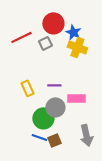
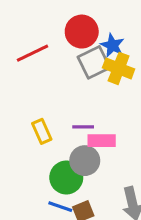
gray square: (45, 43) -> (94, 62), moved, size x1.5
pink rectangle: (76, 98) -> (102, 141), moved

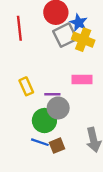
red line: (33, 53) -> (19, 28), turned -70
purple line: (83, 127) -> (52, 94), moved
pink rectangle: (102, 141) -> (82, 80), moved

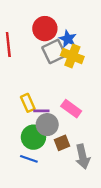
pink rectangle: (82, 80) -> (71, 109), moved, turned 36
yellow rectangle: (26, 86) -> (28, 103), moved
brown square: (57, 146) -> (62, 143), moved

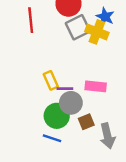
blue star: (68, 39) -> (105, 17), moved
pink rectangle: (71, 109) -> (96, 86), turned -30

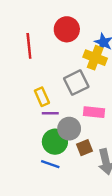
gray square: (78, 27) -> (76, 83), moved
yellow rectangle: (51, 80) -> (42, 97), moved
purple line: (65, 89) -> (50, 113), moved

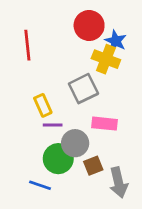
red circle: (67, 29) -> (89, 25), moved
blue line: (50, 164) -> (40, 185), moved

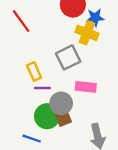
blue star: (116, 41) -> (95, 18), turned -30
red line: (27, 45) -> (21, 21), turned -30
brown square: (93, 166) -> (63, 119), moved

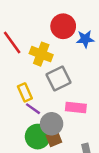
yellow cross: (87, 33) -> (41, 54), moved
purple line: (42, 88) -> (33, 109), turned 35

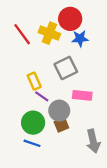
blue star: (85, 39) -> (80, 39), moved
yellow cross: (41, 54) -> (49, 33), moved
green circle: (38, 137) -> (33, 123), moved

